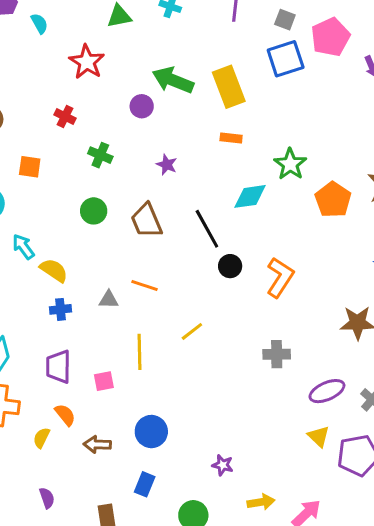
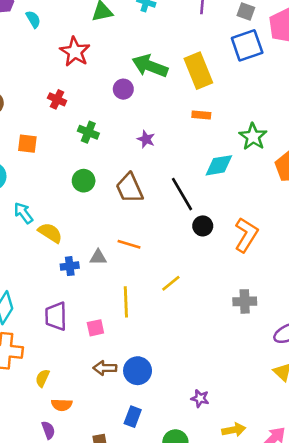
blue cross: (61, 309) -> (70, 266), moved
orange semicircle: (65, 415) -> (62, 405), moved, turned 132
brown arrow: (97, 444) -> (105, 368), moved

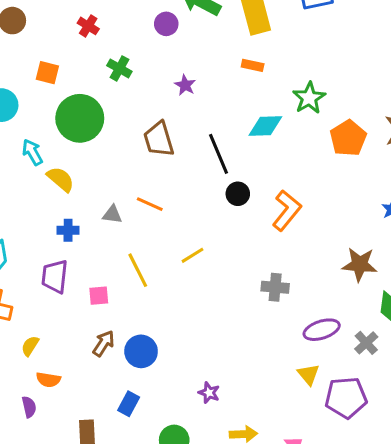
green circle: (84, 181) -> (80, 118), moved, size x1.8
blue cross: (70, 266) -> (68, 230), moved
yellow line: (126, 302) -> (138, 270), turned -32
brown arrow: (105, 368) -> (104, 343), turned 115

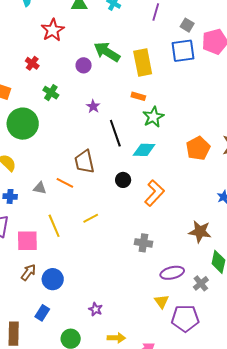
green star: (309, 98) -> (153, 117), moved
cyan diamond: (265, 126) -> (144, 150), moved
brown trapezoid: (159, 139) -> (84, 162), moved
black line: (219, 154) -> (115, 133), moved
pink square: (99, 296) -> (27, 241), size x1.6

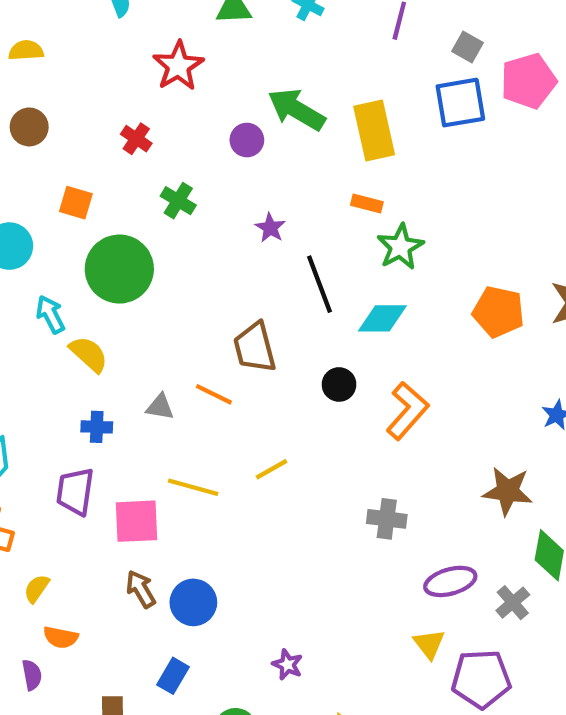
orange pentagon: (198, 148) -> (498, 312), turned -30
yellow line: (54, 226) -> (193, 487), turned -50
brown arrow: (28, 272) -> (141, 589), turned -66

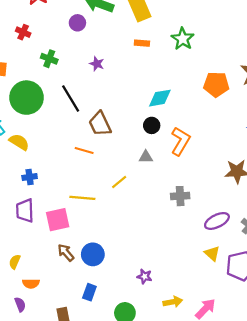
green star: (400, 247) -> (183, 39), moved
black line: (319, 284) -> (71, 98), moved
black circle: (339, 384) -> (152, 125), moved
gray triangle: (160, 407) -> (146, 157), moved

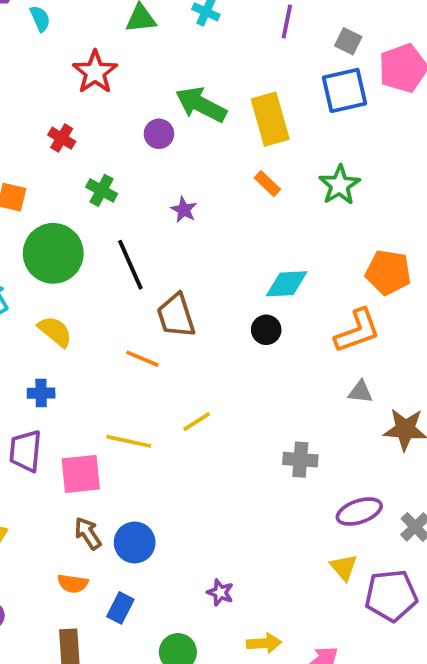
orange rectangle: (142, 43) -> (267, 184), turned 32
orange L-shape: (180, 141) -> (357, 331), moved, turned 32
yellow semicircle: (19, 142) -> (55, 331), moved
gray triangle: (146, 157) -> (360, 392), moved
orange semicircle: (31, 283) -> (73, 584), moved

